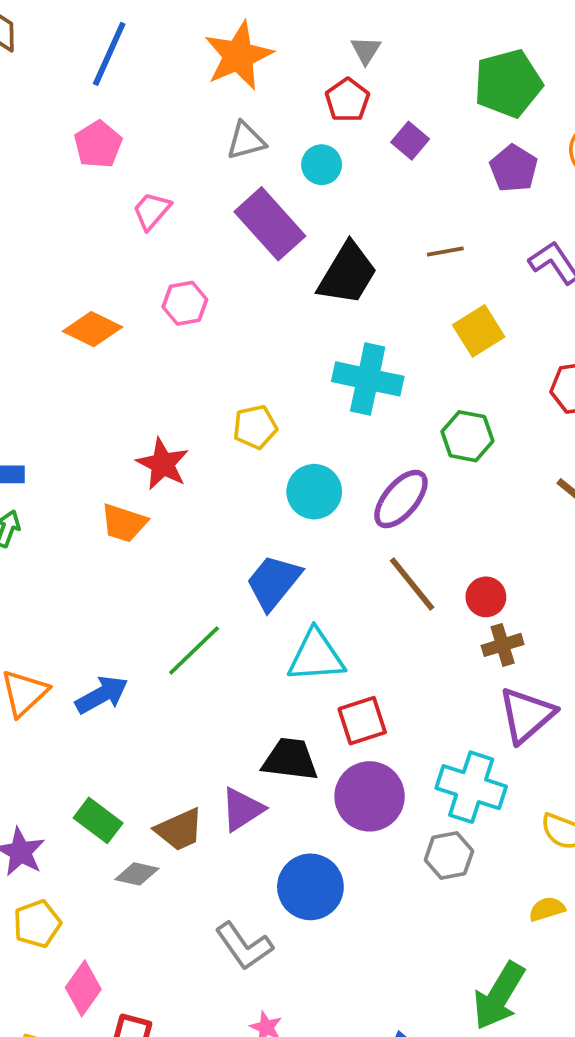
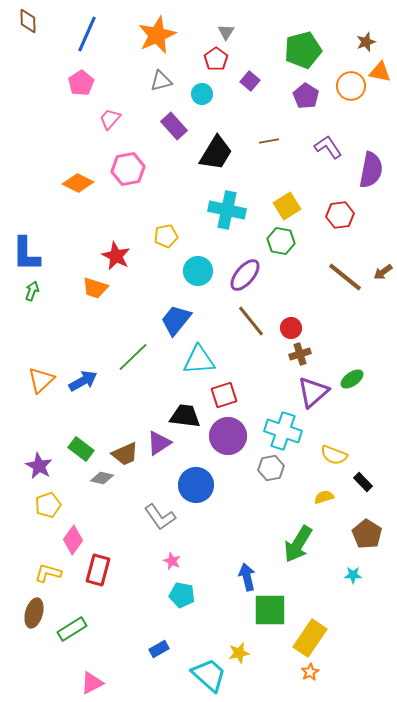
purple rectangle: (270, 224) -> (174, 126), size x0.7
pink hexagon: (185, 303) -> (128, 169), size x1.4
yellow square: (479, 331) -> (287, 206), moved

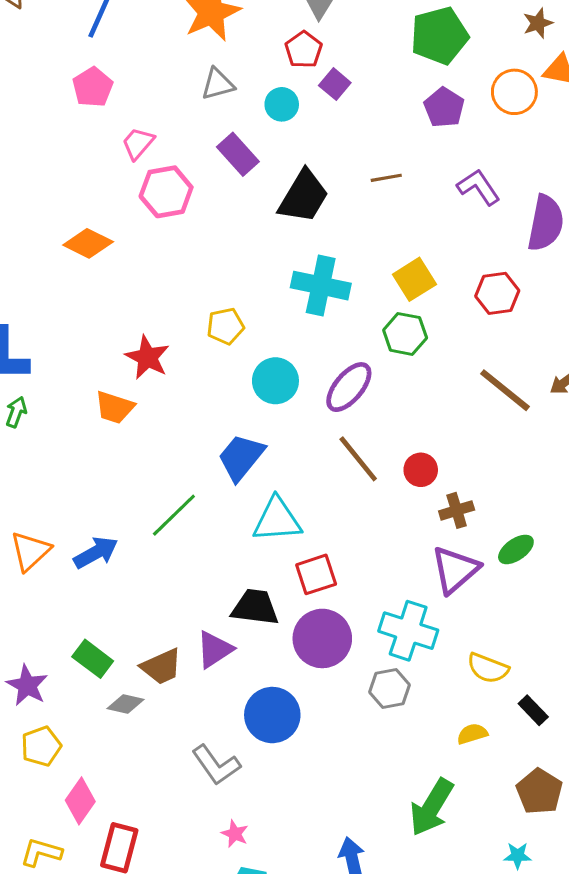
purple square: (250, 81) -> (335, 84), moved
pink hexagon: (128, 169) -> (166, 192), moved
brown cross: (300, 354) -> (457, 510), moved

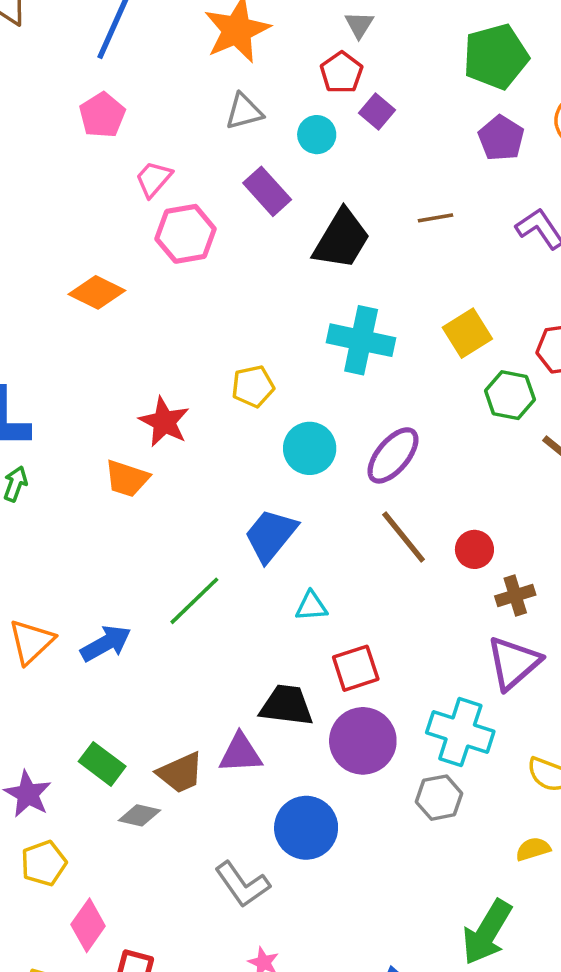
green hexagon: (405, 334) -> (510, 395), moved
cyan triangle: (277, 520) -> (311, 606), size x0.6
purple triangle: (215, 649) -> (240, 753), turned 30

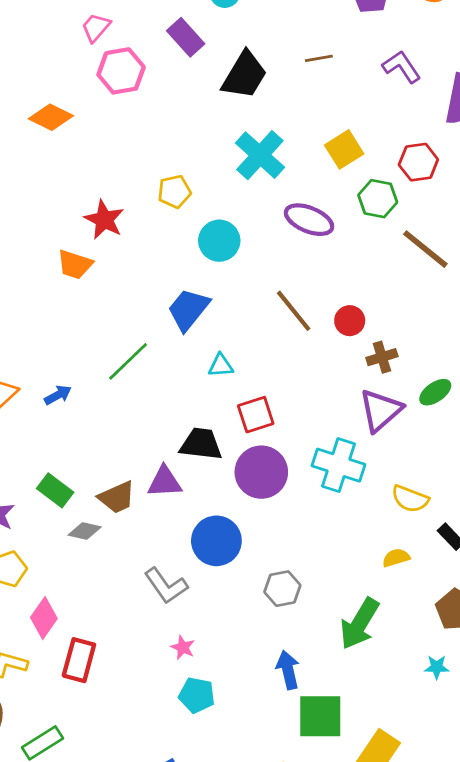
cyan cross: (361, 340) -> (260, 155), turned 30
purple ellipse: (393, 455) -> (309, 220), moved, turned 72
blue arrow: (106, 643) -> (58, 395), size x0.7
gray hexagon: (439, 798) -> (282, 589), moved

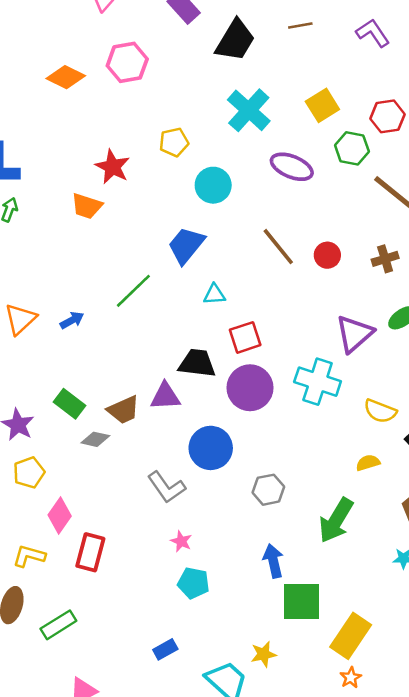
pink hexagon: (121, 71) -> (127, 62), moved
brown cross: (382, 357) -> (385, 259), moved

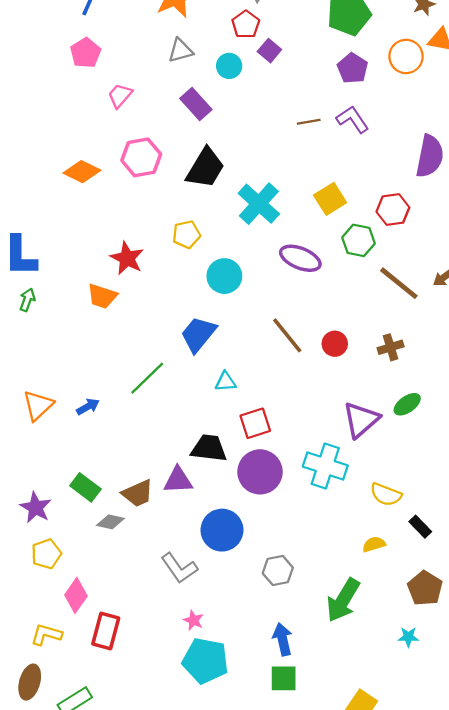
purple L-shape: (373, 33) -> (353, 119), moved
black trapezoid: (235, 40) -> (205, 168), moved
cyan pentagon: (194, 583) -> (205, 661), size x1.5
green square: (302, 601) -> (284, 678), moved, size x0.7

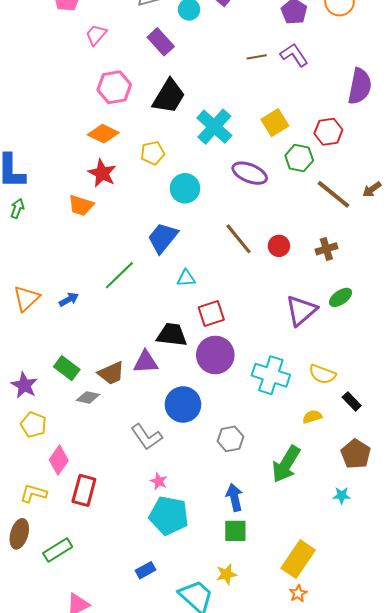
orange diamond: (82, 172) -> (103, 134), moved
cyan cross: (325, 466) -> (271, 375), moved
yellow pentagon: (46, 554) -> (33, 425), turned -30

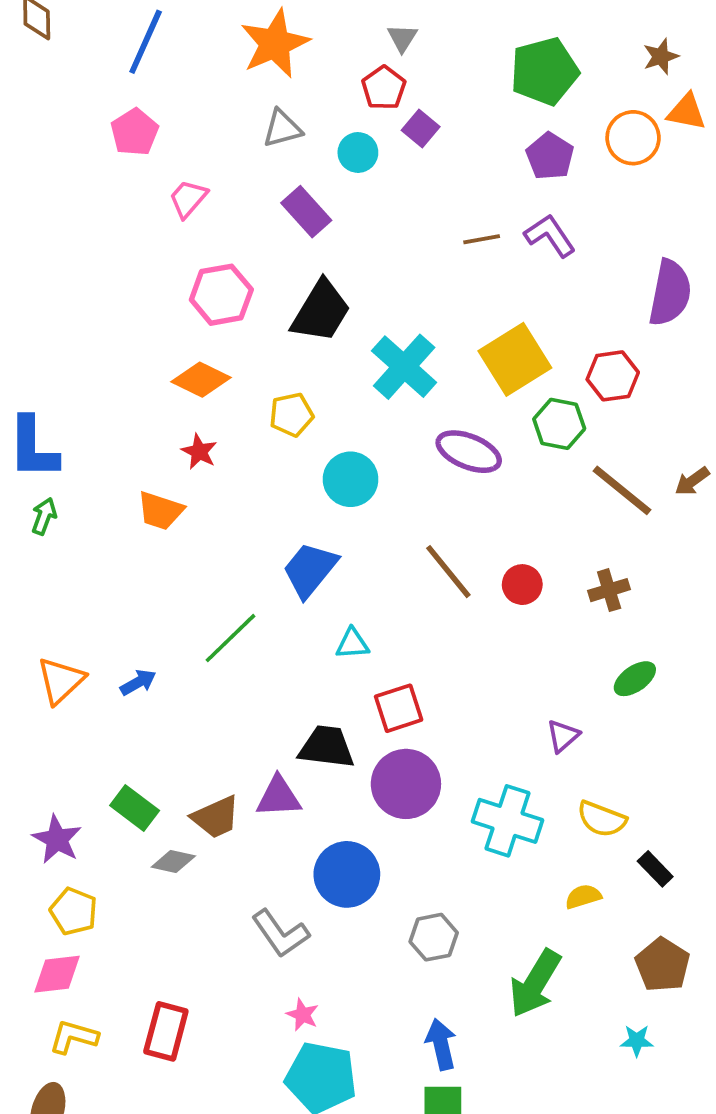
yellow square: (275, 123) -> (515, 359), size x1.4
red star: (102, 173) -> (199, 452), size x0.7
purple triangle: (301, 311) -> (563, 736), moved, size x0.6
pink diamond: (59, 460) -> (57, 974), moved, turned 48

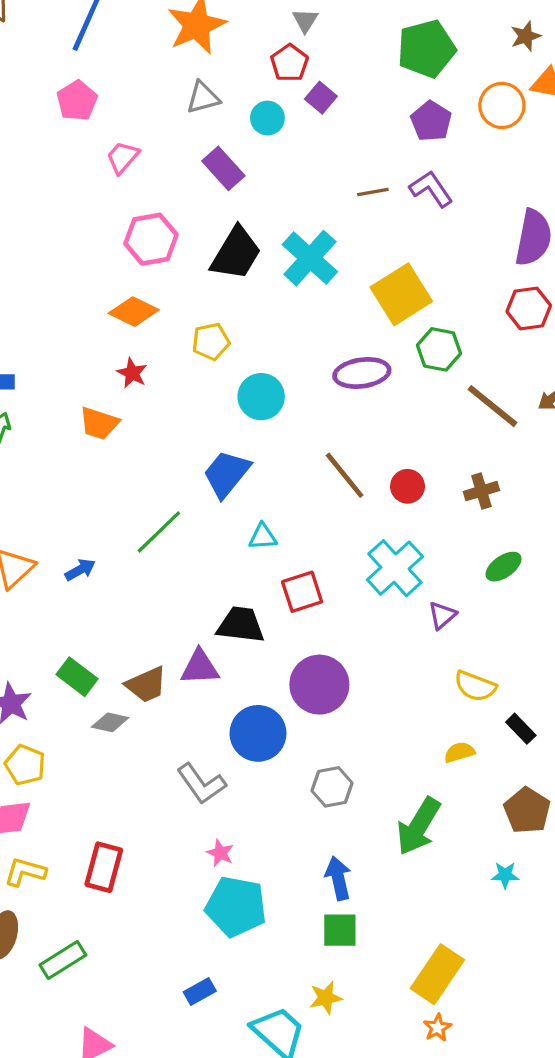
cyan cross: (404, 367) -> (310, 258), moved
red hexagon: (613, 376) -> (529, 308), moved
purple ellipse: (469, 452) -> (362, 373), turned -30
purple circle: (406, 784) -> (319, 685), moved
cyan cross: (507, 821) -> (395, 568), moved, turned 30

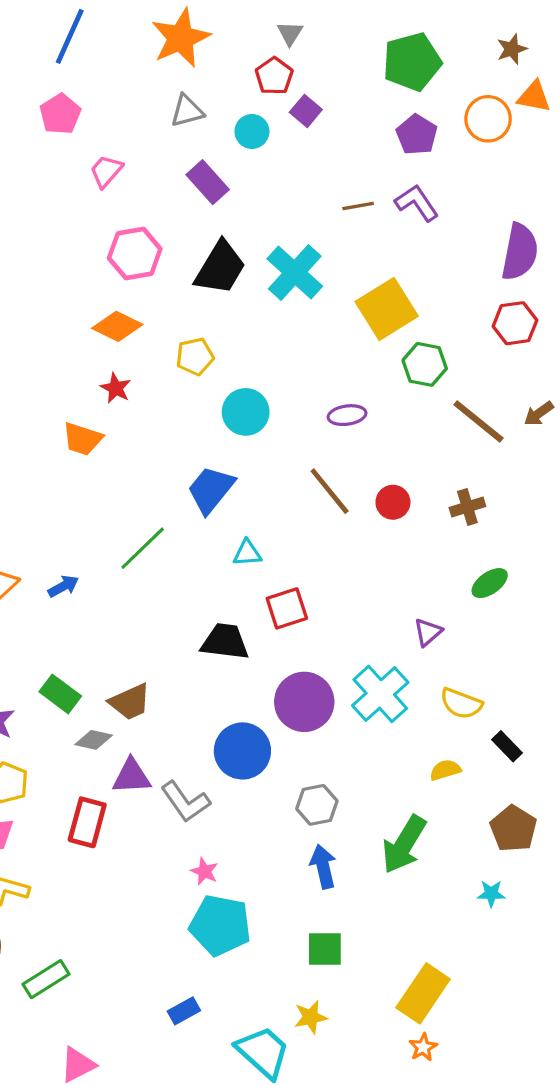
purple ellipse: (362, 373) -> (347, 415), moved, size x0.7
cyan cross: (395, 568) -> (380, 694), moved
purple triangle: (200, 667) -> (132, 776), moved
red rectangle: (104, 867) -> (87, 822), moved
blue arrow: (338, 878) -> (323, 867), moved

